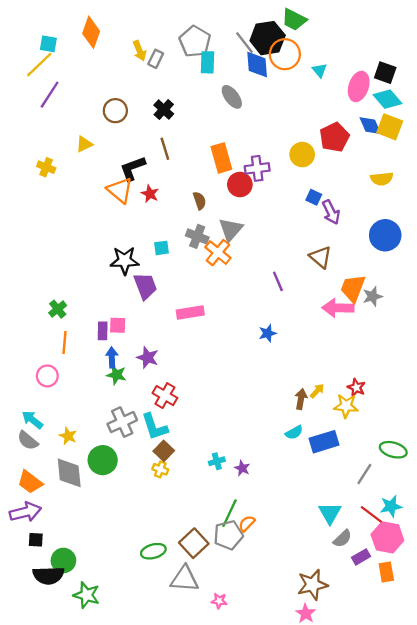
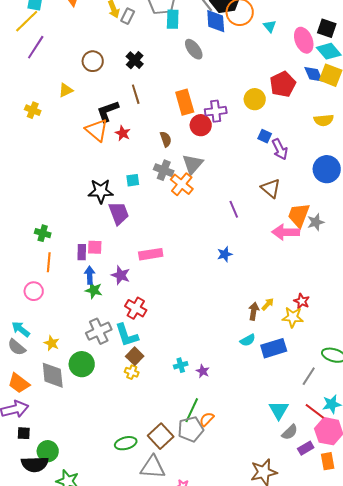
pink ellipse: (359, 86) -> (304, 40), turned -40
green cross: (58, 309) -> (43, 233), turned -35
pink rectangle: (190, 313) -> (151, 254), moved

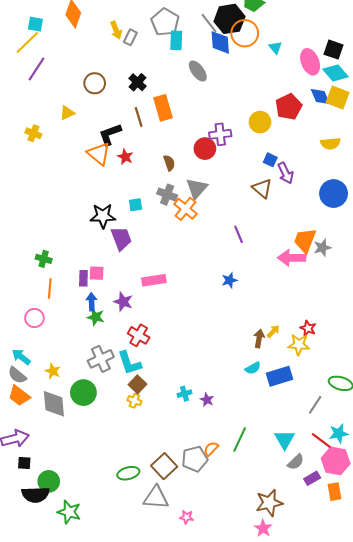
orange rectangle: (185, 102) -> (163, 108), moved
brown triangle: (271, 188) -> (262, 188), moved
orange trapezoid: (19, 383) -> (19, 396), moved
green line: (192, 410) -> (240, 440), moved

